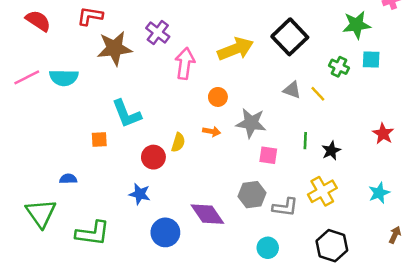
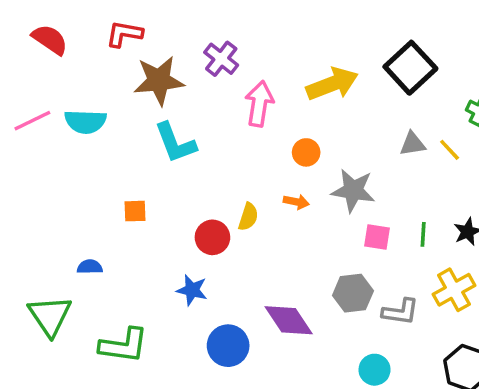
gray triangle: (292, 90) -> (412, 144), turned -30
cyan L-shape: (127, 114) -> (175, 143), moved
green line: (305, 141) -> (423, 234), moved

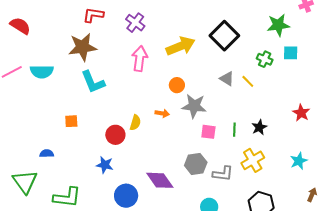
red L-shape: (124, 34) -> (93, 15), moved
purple cross: (221, 59) -> (135, 23), moved
gray triangle: (412, 144) -> (227, 79), turned 42
orange circle: (306, 152) -> (177, 85), moved

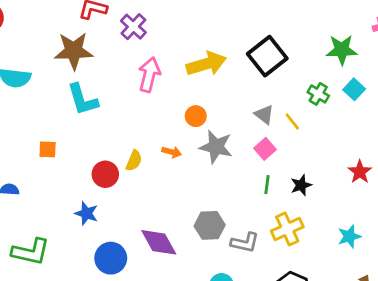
purple cross: (135, 23) -> (133, 27), moved
cyan square: (291, 53) -> (354, 89), turned 35
pink square: (208, 132) -> (265, 149), moved, turned 35

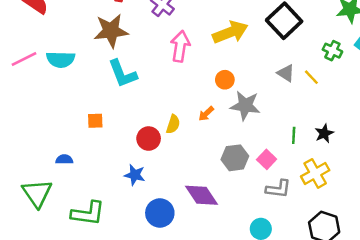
pink square: (265, 149) -> (267, 159), moved
orange arrow: (172, 152) -> (206, 114), turned 126
gray hexagon: (210, 225) -> (235, 158), moved

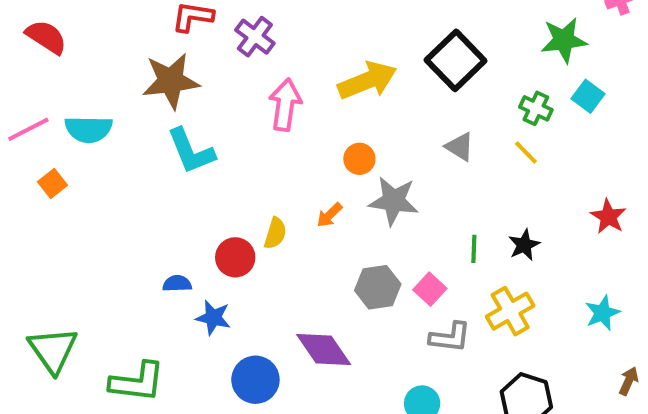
yellow line: (311, 77) -> (526, 153), moved
orange square: (95, 121) -> (53, 183), moved, turned -35
blue semicircle: (64, 159) -> (177, 284), moved

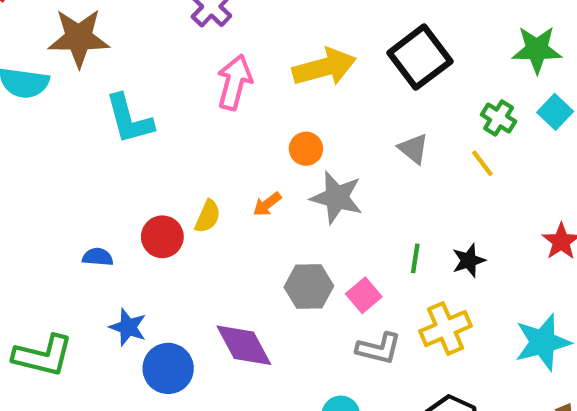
brown star: (171, 81) -> (79, 38), moved
cyan star: (602, 313) -> (543, 342), size x1.5
blue star: (213, 318) -> (128, 327), moved

